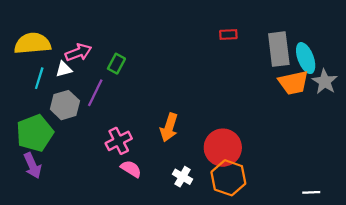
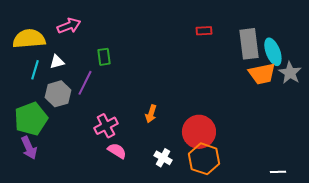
pink arrow: (78, 52) -> (69, 26), moved
green rectangle: (116, 64) -> (104, 57), turned -36
orange arrow: (169, 127) -> (151, 114), size x0.7

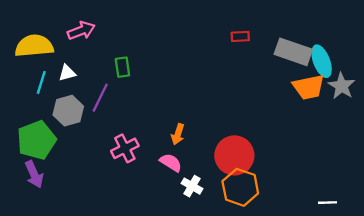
gray rectangle: (249, 44) -> (293, 52), turned -64
pink semicircle: (117, 151) -> (171, 163), moved

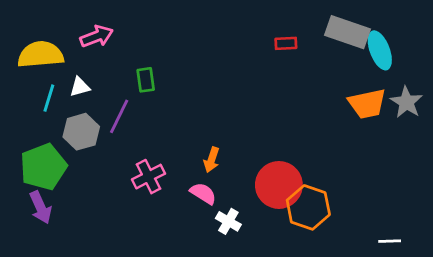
gray rectangle: (293, 52) -> (348, 32), moved
cyan ellipse: (322, 61) -> (380, 50), moved
orange hexagon: (240, 187) -> (308, 207), moved

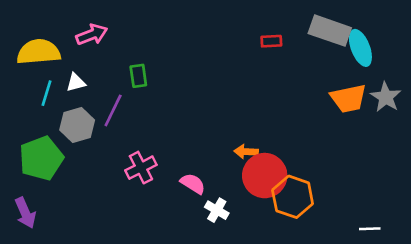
orange arrow: (212, 160) -> (246, 152), moved, turned 75
purple arrow: (41, 207) -> (25, 213), moved

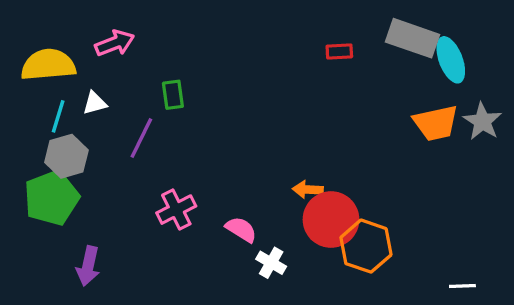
gray hexagon: (77, 125) -> (66, 156), moved
purple arrow: (25, 213) -> (88, 266), moved, turned 36

